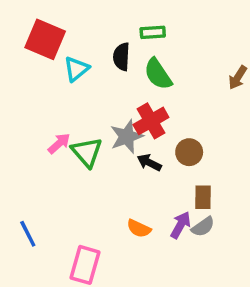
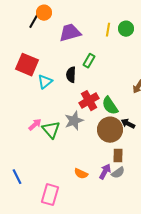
green rectangle: (153, 32) -> (89, 61), turned -56
green semicircle: (158, 74) -> (110, 106), moved
red cross: (151, 121) -> (89, 101), moved
brown circle: (189, 152) -> (110, 130), size x1.6
black arrow: (149, 163) -> (128, 124), moved

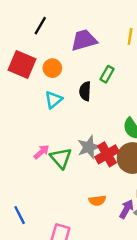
orange circle: (44, 13) -> (52, 68), moved
red square: (27, 65) -> (22, 64), moved
red cross: (89, 101) -> (107, 154), moved
orange semicircle: (81, 174) -> (97, 201), moved, turned -32

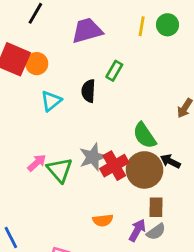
orange circle: (52, 68) -> (37, 64), moved

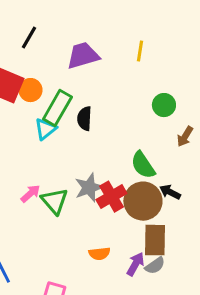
green circle: (167, 25) -> (164, 105), moved
green rectangle: (114, 71) -> (57, 108), moved, size x1.6
brown rectangle: (156, 207) -> (155, 240), size x1.5

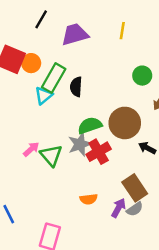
black line: (29, 38) -> (41, 19), moved
green semicircle: (143, 165) -> (90, 125), moved, turned 105
brown circle: (143, 201) -> (125, 123), moved
brown rectangle: (155, 240) -> (135, 188), turned -35

